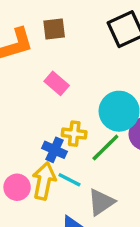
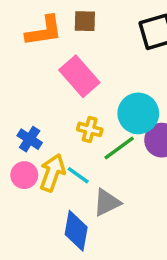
pink rectangle: (57, 83) -> (79, 76), size x1.6
blue cross: (55, 150) -> (30, 139), moved

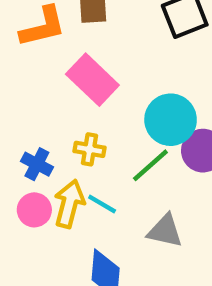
yellow cross: (90, 129) -> (90, 149), moved
gray triangle: (107, 202) -> (165, 231), moved, turned 44

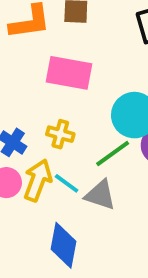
pink rectangle: (92, 80) -> (69, 73), turned -39
gray triangle: (165, 231) -> (100, 195), moved

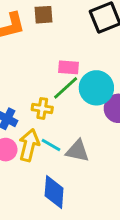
pink rectangle: (69, 73) -> (69, 67), moved, size x0.6
green line: (113, 153) -> (66, 88), moved

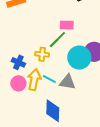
pink rectangle: (69, 67) -> (67, 25), moved
cyan circle: (96, 88) -> (79, 58), moved

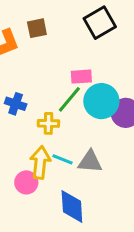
cyan circle: (79, 58) -> (101, 101), moved
blue cross: (18, 62) -> (16, 104), moved
pink circle: (18, 83) -> (26, 182), moved

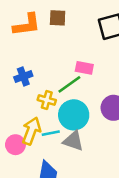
cyan circle: (101, 101) -> (74, 115), moved
blue cross: (16, 104) -> (23, 76), turned 36
cyan line: (62, 159) -> (51, 133), turned -48

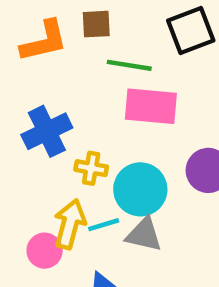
pink rectangle: (84, 68) -> (151, 106), size x1.6
blue cross: (23, 76) -> (47, 131), size x1.5
green line: (69, 84) -> (129, 65), moved, turned 50

